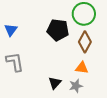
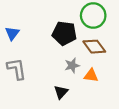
brown diamond: (85, 42) -> (94, 47), turned -65
gray star: (76, 86) -> (72, 65), moved

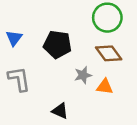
black pentagon: (64, 33) -> (57, 44), moved
black triangle: (61, 92) -> (60, 111), moved, turned -48

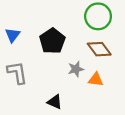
black pentagon: (57, 44) -> (52, 41), turned 30

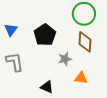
brown diamond: (99, 49) -> (85, 42), turned 40
orange triangle: (96, 80) -> (81, 78), moved

